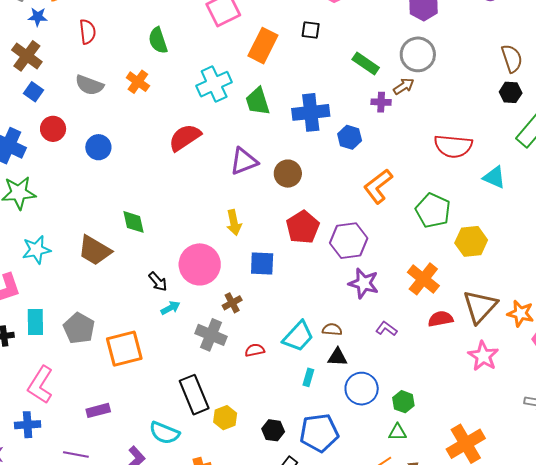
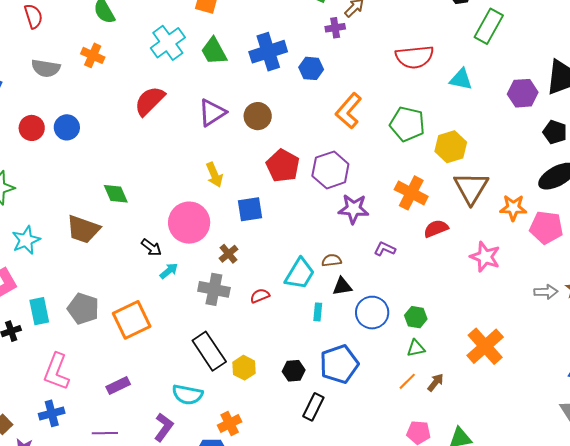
red circle: (53, 129) -> (32, 128), moved
brown triangle: (480, 307) -> (471, 188), moved

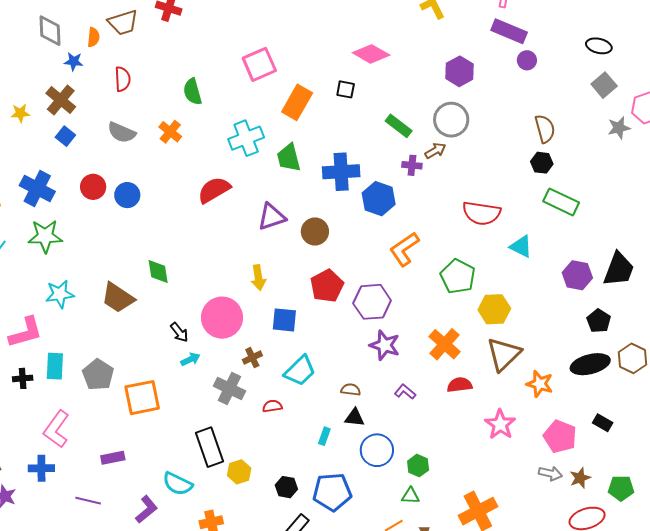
green rectangle: (489, 26) -> (561, 202), turned 72
blue hexagon: (311, 68) -> (379, 199), size x1.4
pink pentagon: (546, 227) -> (560, 436), moved
cyan trapezoid: (300, 274) -> (300, 371), moved

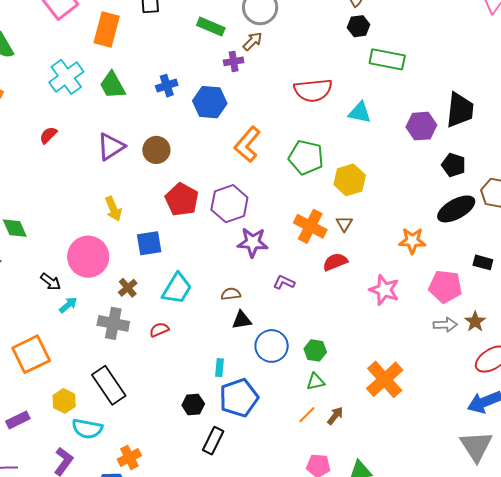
blue cross: (341, 172) -> (167, 86), size x0.6
red semicircle: (214, 190) -> (48, 135), size x0.6
brown triangle: (504, 354) -> (344, 224), moved, size x0.5
cyan rectangle: (324, 436) -> (220, 368), moved
yellow hexagon: (239, 472) -> (64, 401), moved

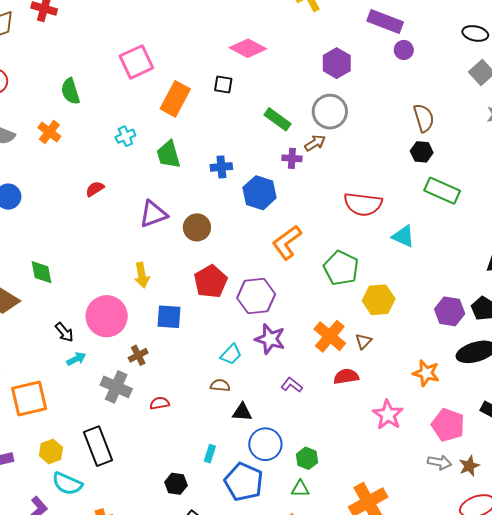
cyan cross: (66, 77) -> (125, 136), size x0.6
purple hexagon: (421, 126) -> (450, 311), moved
cyan trapezoid: (177, 289) -> (231, 354), moved, size x0.7
brown semicircle: (231, 294) -> (220, 385), moved
blue pentagon: (239, 398) -> (244, 482), moved, turned 30

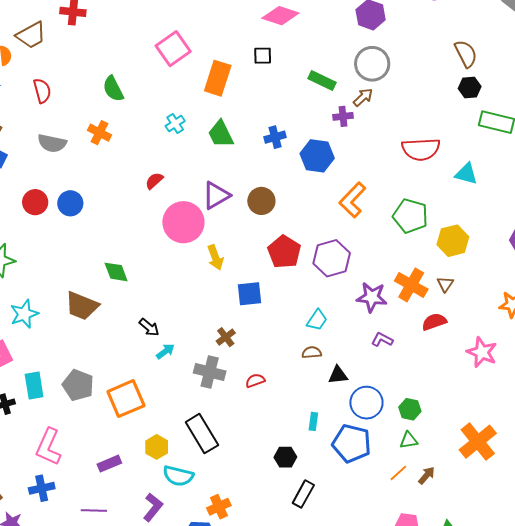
pink circle: (107, 316) -> (183, 222), moved
purple star: (270, 339) -> (372, 297), moved

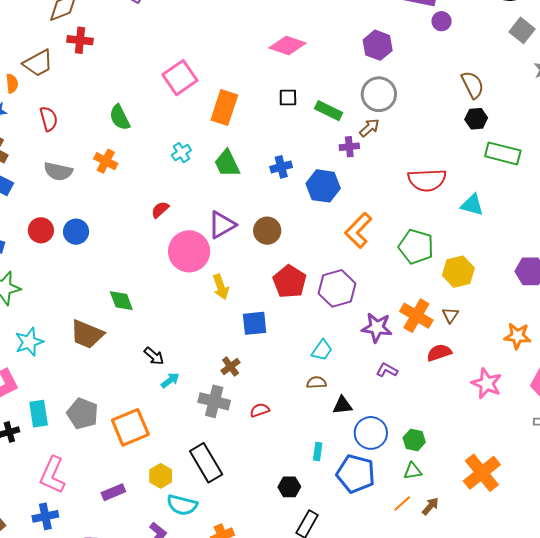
black square: (263, 56) -> (288, 98), moved

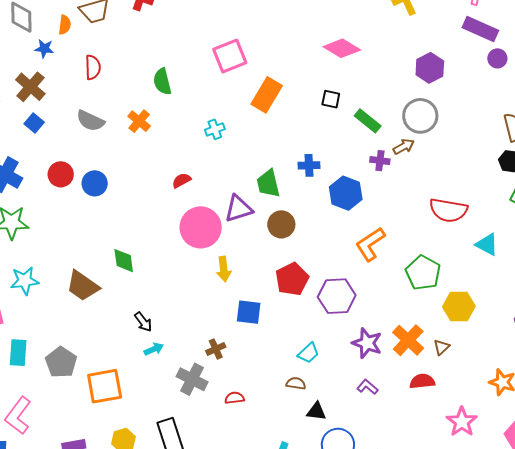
green trapezoid: (227, 163) -> (268, 184), moved

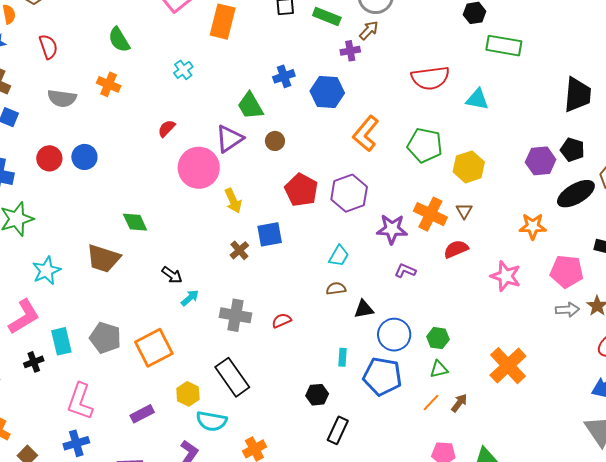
brown circle: (281, 224) -> (275, 141), size x0.7
brown cross: (216, 349) -> (239, 250), moved

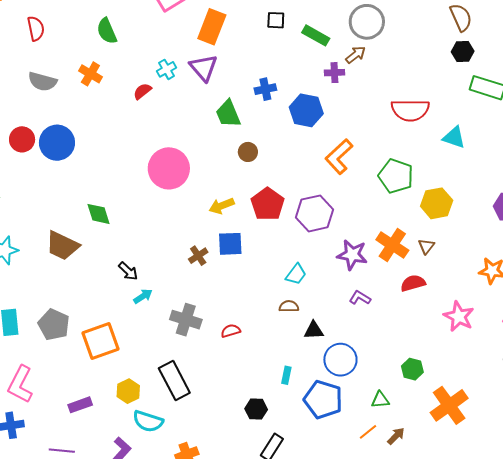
red semicircle: (167, 128) -> (142, 91), moved
purple triangle: (229, 139) -> (204, 68), moved, turned -44
blue circle: (84, 157) -> (57, 143), size x1.4
yellow arrow: (233, 201) -> (222, 206), moved, turned 85
green hexagon: (438, 338) -> (412, 369), moved

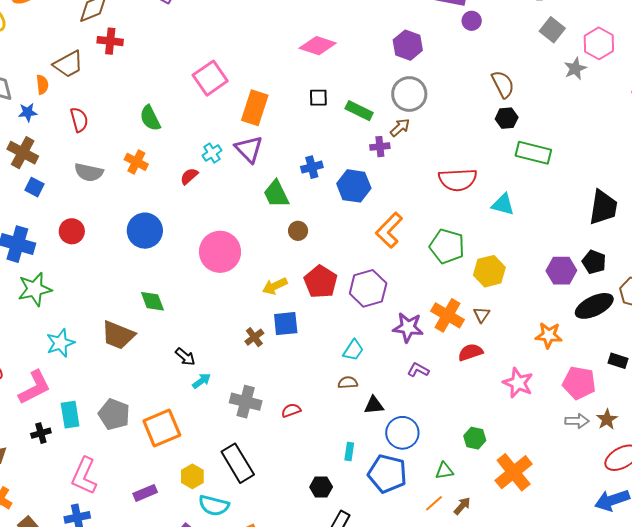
blue circle: (57, 143) -> (145, 231), moved

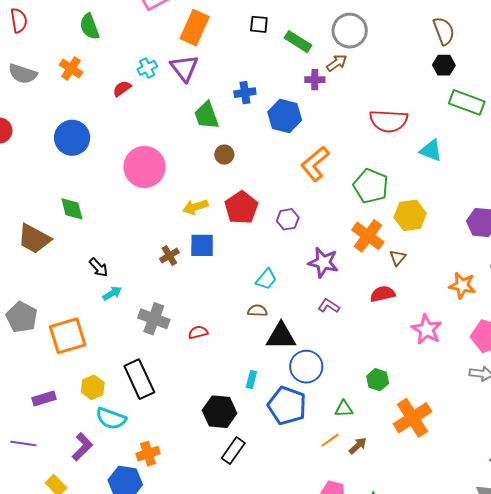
purple hexagon: (368, 288) -> (288, 219), size x0.6
orange cross: (448, 315) -> (368, 236), moved
black triangle: (374, 405) -> (281, 336), size x1.5
black hexagon: (321, 487) -> (220, 412), size x1.5

